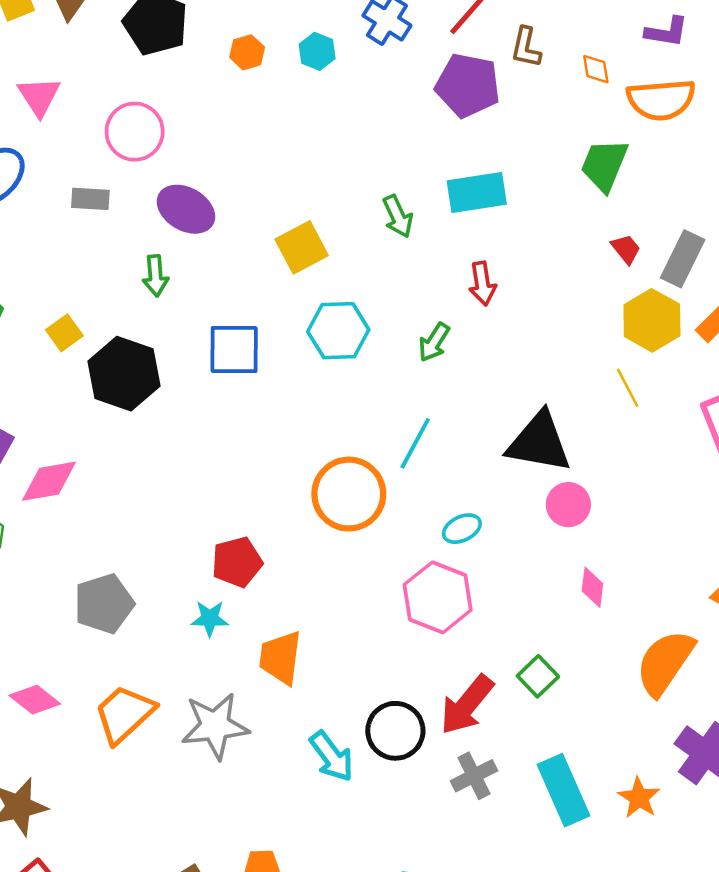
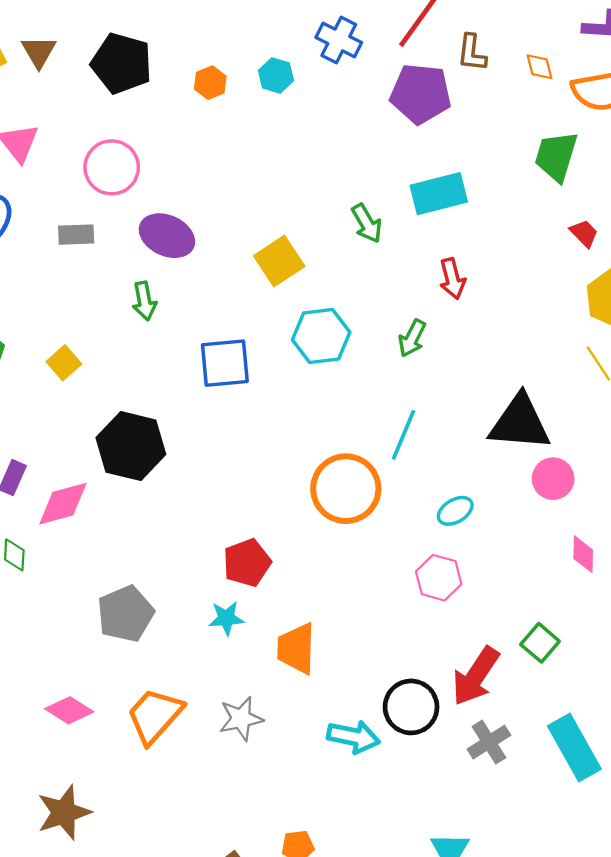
black hexagon: (124, 374) -> (131, 446), moved
pink hexagon: (438, 597) -> (439, 578), size x0.7
gray star: (215, 726) -> (241, 719), size x0.7
cyan arrow: (332, 756) -> (353, 737), turned -36

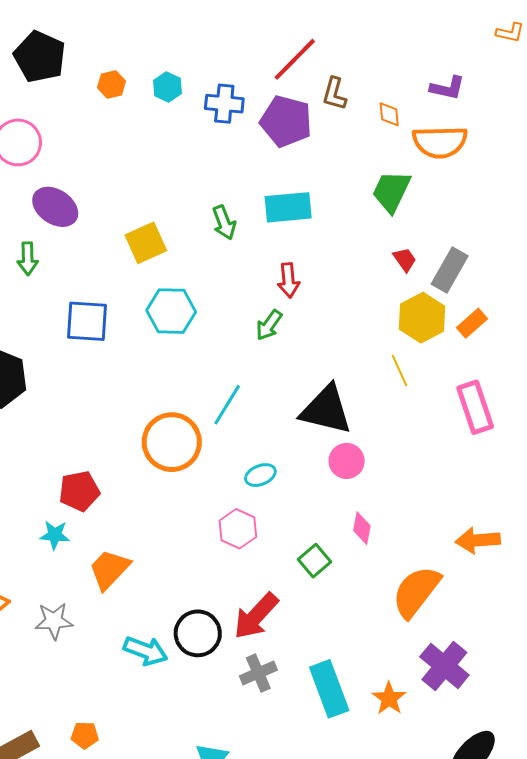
blue cross: (339, 40) -> (224, 104), moved, turned -30
green arrow: (412, 338) -> (269, 325), moved
green square: (540, 643) -> (315, 561), moved
orange trapezoid: (296, 649) -> (109, 569), turned 33

